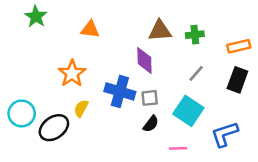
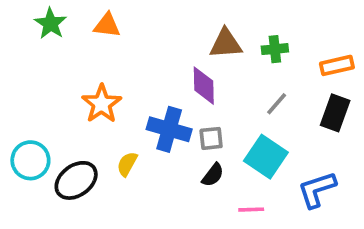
orange triangle: (90, 29) -> (107, 25), moved
yellow semicircle: (81, 108) -> (127, 164), moved

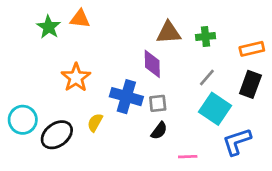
green star: (51, 24) -> (49, 27), moved
cyan square: (266, 157) -> (215, 109), moved

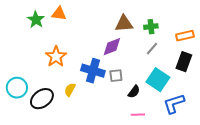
purple diamond: (152, 64) -> (112, 47), turned 70
gray line: (207, 77) -> (152, 49), moved
black semicircle: (159, 131) -> (134, 92), moved

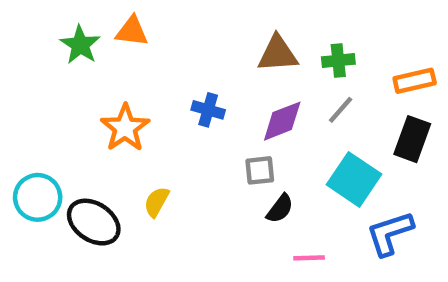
purple diamond: (112, 47) -> (282, 121), moved
blue cross: (93, 71) -> (208, 110), moved, size x0.6
black semicircle: (134, 92) -> (280, 209), moved
black ellipse: (42, 99) -> (94, 222), turned 70

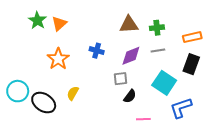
orange triangle: (132, 31) -> (59, 24), moved, turned -49
gray line: (341, 110) -> (158, 51), turned 40

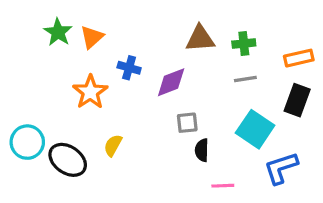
blue cross: (97, 51) -> (129, 68), moved
purple diamond: (131, 56) -> (171, 82), moved
black semicircle: (130, 96) -> (202, 150), turned 144

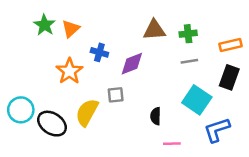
gray square: (187, 123) -> (116, 95), moved
yellow semicircle: (113, 145) -> (87, 112), size x1.6

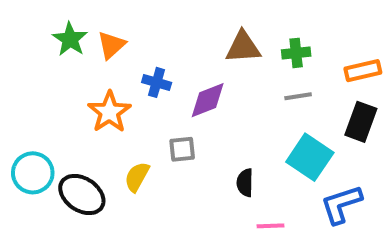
yellow semicircle: (87, 112) -> (137, 177), size x0.7

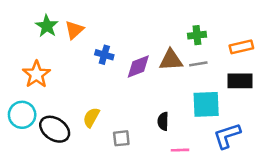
brown triangle: (243, 47) -> (171, 60), moved
orange star: (109, 112) -> (36, 74), moved
black rectangle: (361, 122) -> (240, 81), turned 70
gray square: (182, 149) -> (121, 138), moved
cyan square: (310, 157) -> (206, 104), turned -36

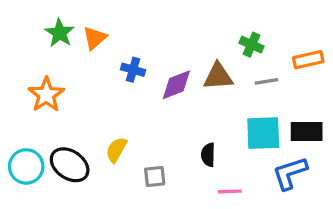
green cross: (197, 35) -> (252, 45), turned 30
gray line: (198, 64) -> (267, 81), moved
black rectangle: (240, 81) -> (307, 131), moved
cyan circle: (22, 115) -> (26, 166), moved

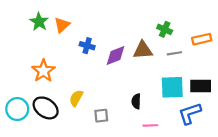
orange star: (46, 95) -> (43, 71), moved

